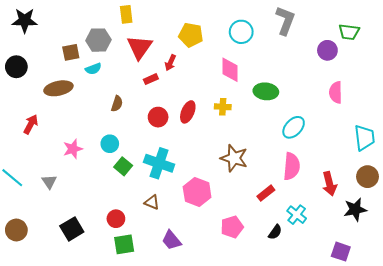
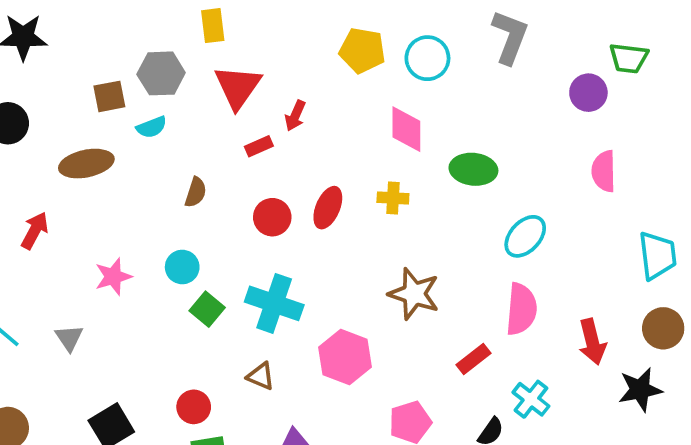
yellow pentagon: (191, 35) -> (362, 50), moved

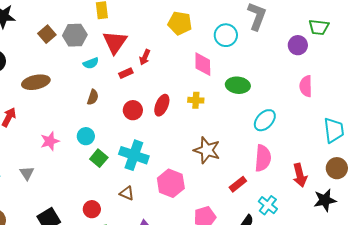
cyan circle: (427, 58) -> (226, 35), moved
brown square: (109, 96) -> (47, 34), moved, turned -30
cyan semicircle: (152, 127) -> (91, 63), moved

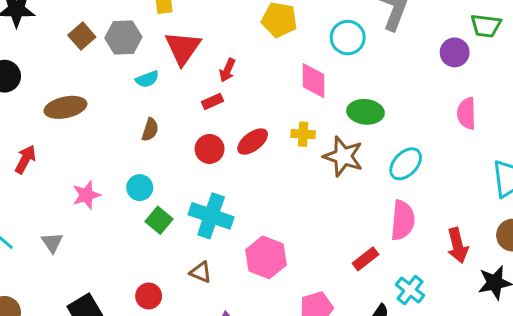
red rectangle: (126, 73) -> (213, 101), moved
red ellipse: (162, 105) -> (253, 142), turned 30
brown star: (207, 150) -> (343, 156), moved

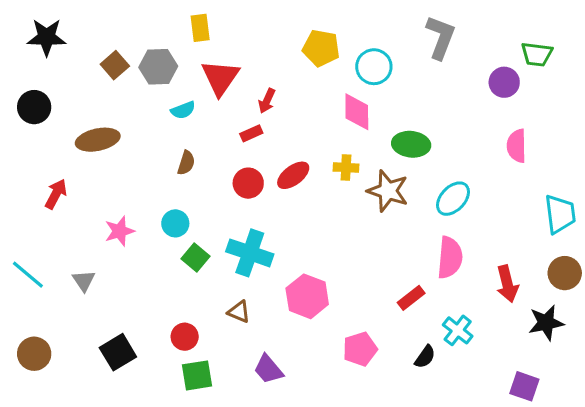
cyan circle: (348, 38) -> (374, 67), moved

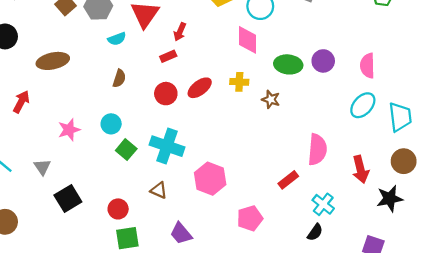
purple circle: (504, 82) -> (323, 61), moved
brown star: (388, 191) -> (271, 99), size x0.6
cyan ellipse: (453, 199) -> (363, 105), moved
black square: (118, 352) -> (68, 198), moved
black semicircle: (425, 357) -> (315, 232), moved

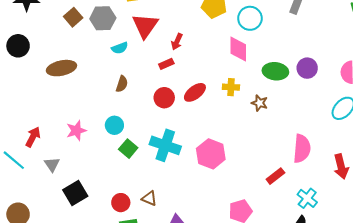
red arrow: (21, 102) -> (33, 137), moved
pink hexagon: (210, 179) -> (211, 154), moved
brown triangle: (159, 190) -> (149, 198), moved

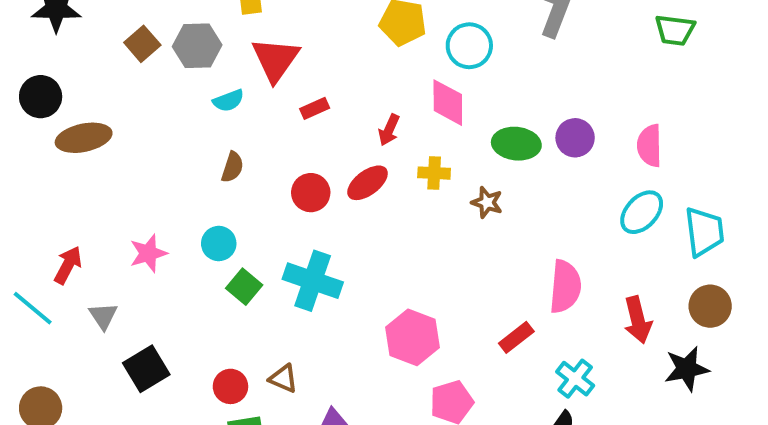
red arrow: (177, 42) -> (389, 130), moved
red rectangle: (166, 64) -> (315, 108), moved
brown ellipse: (61, 68) -> (84, 138), moved
pink hexagon: (211, 154) -> (413, 337), moved

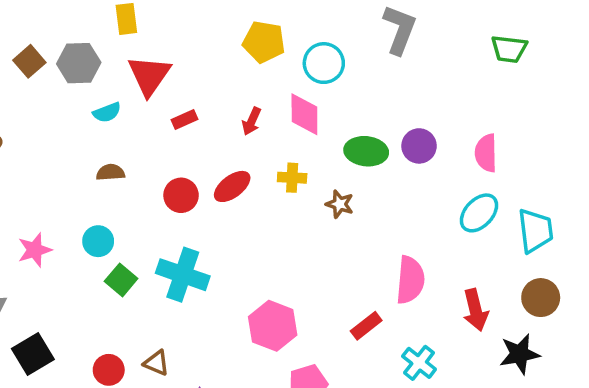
red arrow: (389, 130) -> (252, 121), moved
brown semicircle: (232, 167) -> (110, 172), turned -112

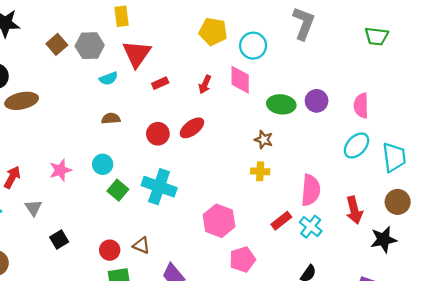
yellow cross: (292, 178) -> (260, 171), moved
black square: (33, 354) -> (59, 240), size x0.7
cyan cross: (419, 363) -> (311, 227), moved

